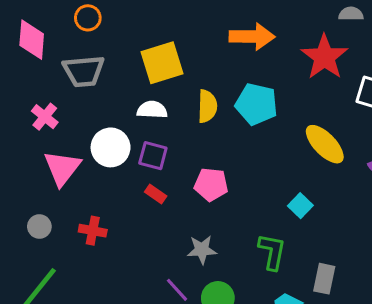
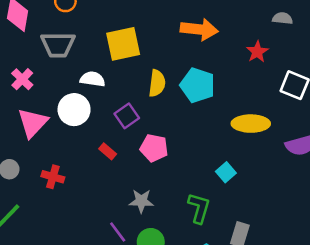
red star: (324, 57) -> (257, 52), size x0.6
white semicircle: (152, 110) -> (92, 79), moved
yellow ellipse: (325, 144) -> (251, 124), turned -51
purple square: (153, 156) -> (127, 116), moved, turned 35

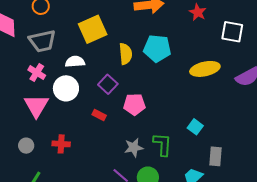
pink cross: (22, 79) -> (37, 73), moved
cyan square: (226, 172) -> (195, 127), moved
green L-shape: (199, 208) -> (162, 144), moved

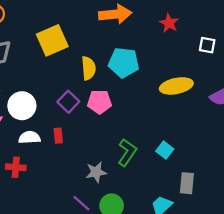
white square: (232, 32) -> (207, 45), size x0.7
white semicircle: (75, 62) -> (29, 137), moved
pink pentagon: (134, 104) -> (99, 102), moved
red rectangle: (99, 115) -> (58, 136), turned 56
green L-shape: (162, 144) -> (127, 152), moved, turned 30

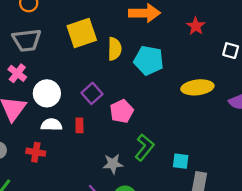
yellow semicircle: (88, 68) -> (115, 49), moved
pink pentagon: (99, 102) -> (122, 111), moved, turned -30
cyan square: (165, 150) -> (181, 161), moved, turned -35

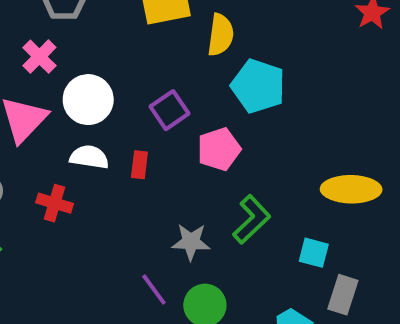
cyan pentagon: (149, 60) -> (258, 86), moved
yellow ellipse: (197, 87) -> (351, 189), moved

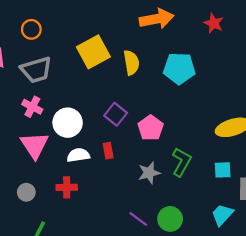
cyan pentagon: (258, 86) -> (179, 68), moved
gray star: (191, 242) -> (149, 173), moved

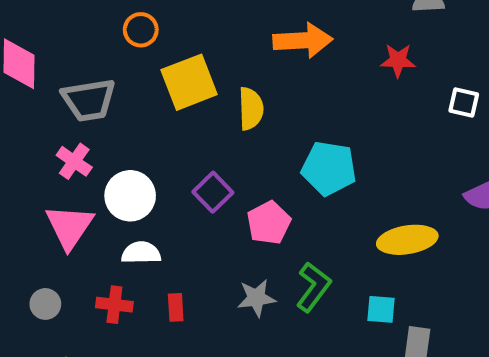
red star: (214, 23) -> (398, 60), turned -30
orange circle: (31, 29) -> (141, 30), moved
cyan pentagon: (179, 68) -> (329, 168), moved
red rectangle: (108, 151) -> (176, 307), moved

